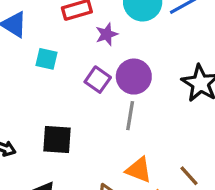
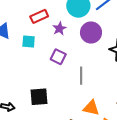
cyan square: (47, 59) -> (29, 42), moved
purple circle: (134, 77) -> (91, 33), moved

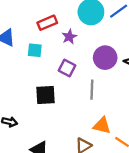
purple circle: (91, 33) -> (105, 58), moved
black square: (39, 97) -> (46, 95), moved

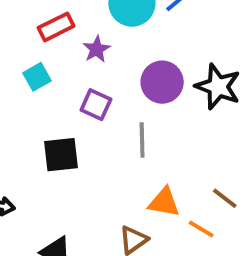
cyan square: (35, 50) -> (37, 77), turned -32

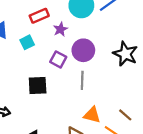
purple circle: (162, 82) -> (83, 50), moved

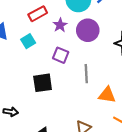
purple circle: (83, 50) -> (88, 30), moved
orange triangle: (92, 115) -> (107, 95), moved

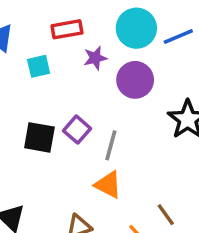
purple square: (61, 55) -> (77, 130), moved
orange triangle: (107, 95) -> (108, 185), moved

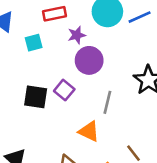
purple circle: (135, 80) -> (89, 60), moved
gray line: (111, 145) -> (107, 102), moved

